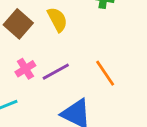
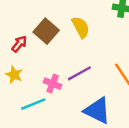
pink cross: (25, 69) -> (53, 84), moved, turned -36

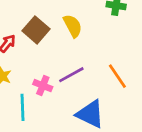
cyan line: (33, 104) -> (22, 107), turned -70

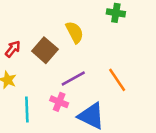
brown square: (36, 30) -> (45, 50), moved
pink cross: (43, 86) -> (59, 102), moved

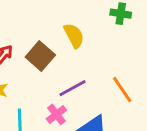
pink cross: (59, 102) -> (56, 114), turned 30

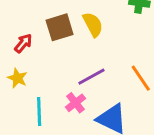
brown square: (40, 56) -> (60, 27), moved, turned 32

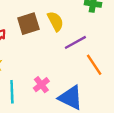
purple line: (91, 77) -> (75, 42), moved

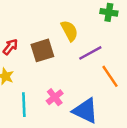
brown square: (28, 24) -> (42, 50), moved

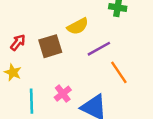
yellow semicircle: (69, 31) -> (78, 26), turned 90

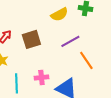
yellow semicircle: (78, 26) -> (59, 14), moved
pink cross: (63, 94) -> (41, 77), turned 32

